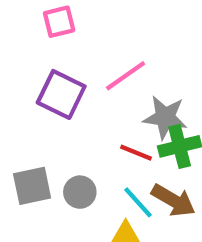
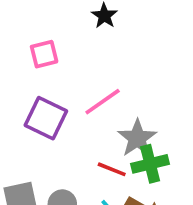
gray star: (165, 117) -> (137, 138), turned 30

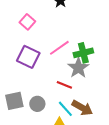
pink square: (44, 54) -> (27, 22), turned -35
green cross: (150, 164) -> (83, 53), moved

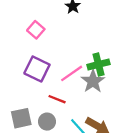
pink line: (59, 48) -> (72, 73), moved
red line: (64, 85) -> (57, 99), moved

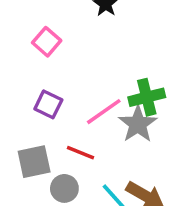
purple square: (37, 69) -> (48, 104), size x0.7
gray square: (21, 118) -> (34, 162), moved

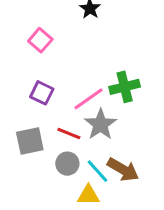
gray star: (138, 124) -> (100, 124), moved
gray circle: (64, 188) -> (67, 164), moved

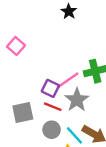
pink square: (40, 40) -> (16, 46), moved
purple square: (42, 93) -> (50, 88), moved

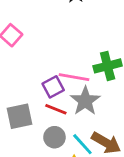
pink line: (68, 80) -> (74, 77), turned 45
purple square: (50, 88) -> (53, 87), turned 36

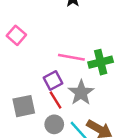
pink line: (74, 77) -> (71, 57), moved
red line: (56, 109) -> (55, 100), turned 36

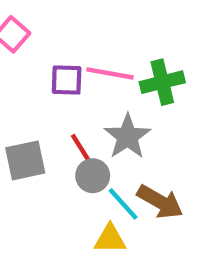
purple square: (53, 80) -> (67, 80), moved, turned 30
gray circle: (54, 124) -> (93, 176), moved

